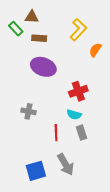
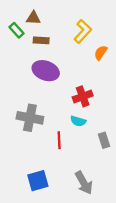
gray cross: (28, 111) -> (30, 118), size x1.6
gray rectangle: (82, 133) -> (104, 140), moved
gray arrow: (66, 164) -> (84, 183), moved

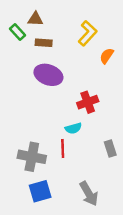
gray cross: (30, 118) -> (32, 157), moved
cyan semicircle: (78, 121) -> (73, 128), moved, turned -32

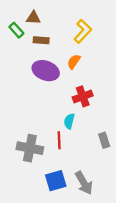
orange semicircle: (107, 56) -> (74, 62), moved
cyan semicircle: (73, 128) -> (69, 121), turned 120
blue square: (40, 191) -> (56, 181), moved

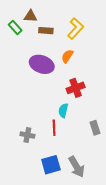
brown rectangle: (41, 40) -> (46, 31), moved
gray cross: (30, 148) -> (27, 135), size x0.6

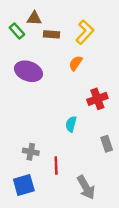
purple ellipse: (42, 64) -> (28, 71), moved
red cross: (76, 88) -> (97, 99), moved
red line: (54, 128) -> (56, 166), moved
blue square: (51, 165) -> (24, 185), moved

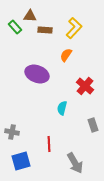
purple ellipse: (28, 71) -> (37, 74), moved
red cross: (97, 99) -> (85, 86), turned -30
gray cross: (31, 152) -> (12, 132), moved

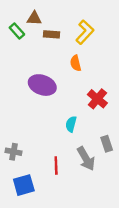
orange semicircle: (66, 55) -> (76, 63), turned -48
gray arrow: (75, 163) -> (86, 159), moved

